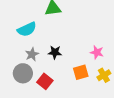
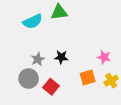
cyan semicircle: (27, 29) -> (33, 21), moved

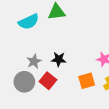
red square: (51, 87) -> (48, 81), moved

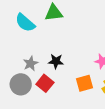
cyan semicircle: (29, 22) -> (25, 23), turned 66

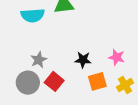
cyan semicircle: (25, 23) -> (33, 15), turned -45
black star: (56, 61) -> (83, 60), moved

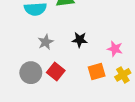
gray star: (39, 60) -> (46, 42), moved
black star: (83, 60) -> (80, 40), moved

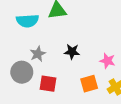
red square: (56, 72) -> (48, 84), turned -30
gray circle: (31, 73) -> (22, 72), moved

